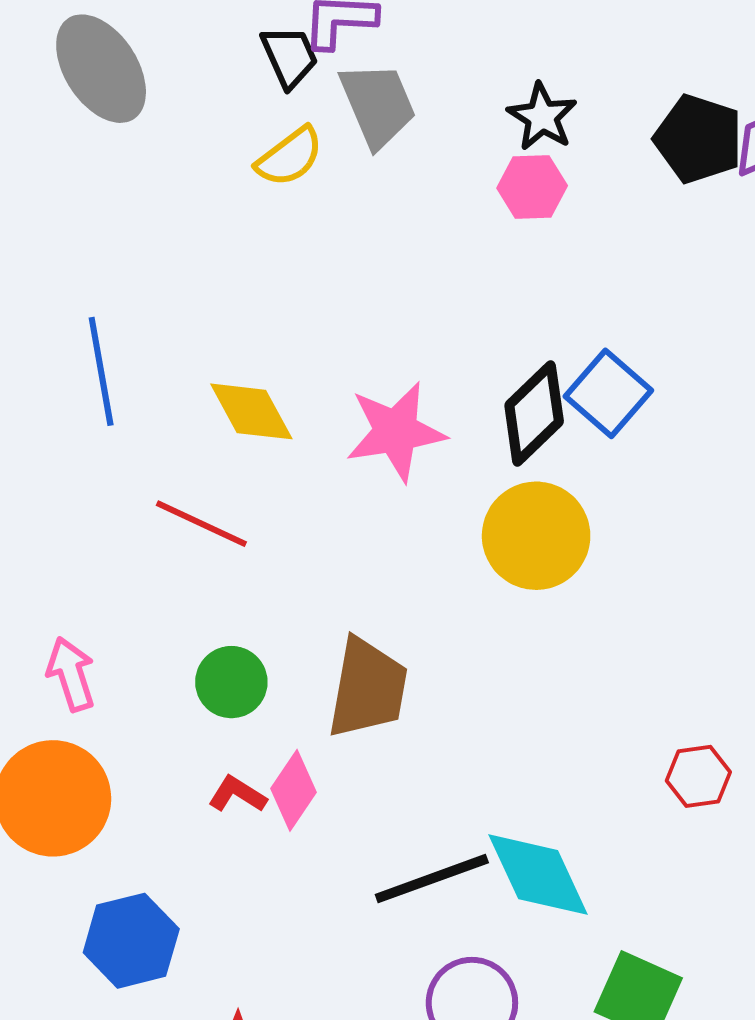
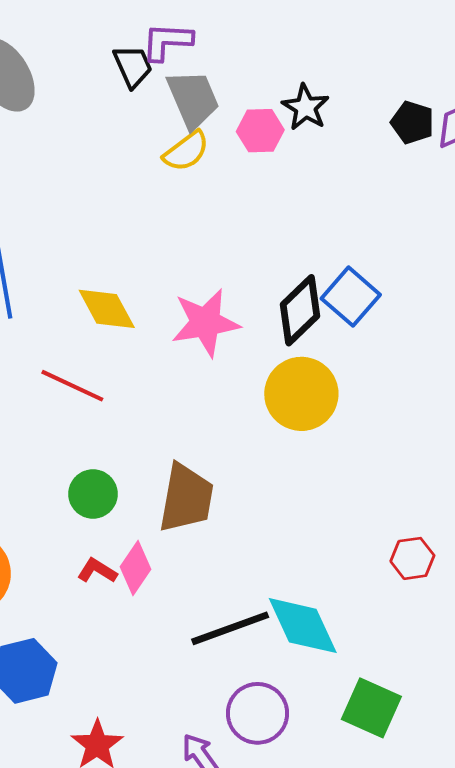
black pentagon: (698, 139) -> (412, 122), size x0.7
yellow semicircle: (290, 157) -> (186, 151), moved
pink hexagon: (532, 187) -> (260, 131), moved

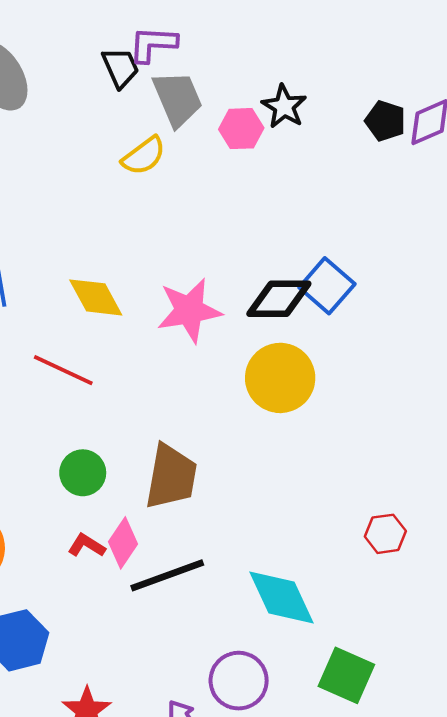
yellow semicircle: (186, 151) -> (144, 156), moved
black diamond: (300, 310) -> (279, 299), turned 44
black line: (230, 628) -> (167, 575), moved

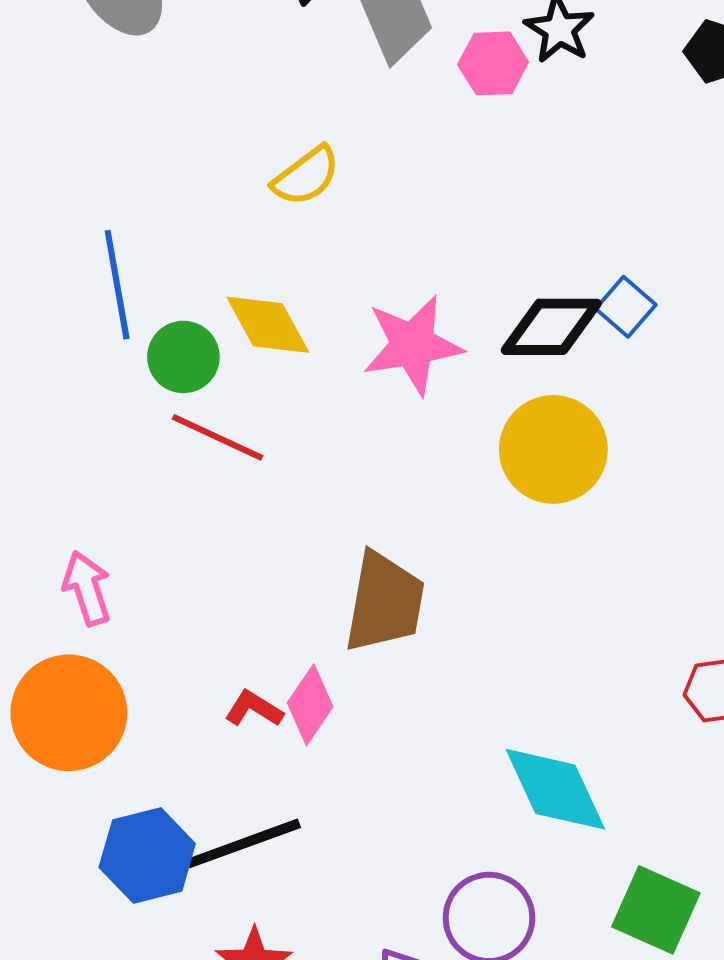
yellow semicircle: (144, 156) -> (306, 176), moved
blue square: (327, 286) -> (626, 307), size x0.7
green circle: (83, 473) -> (183, 357), moved
black line: (167, 575) -> (244, 843), moved

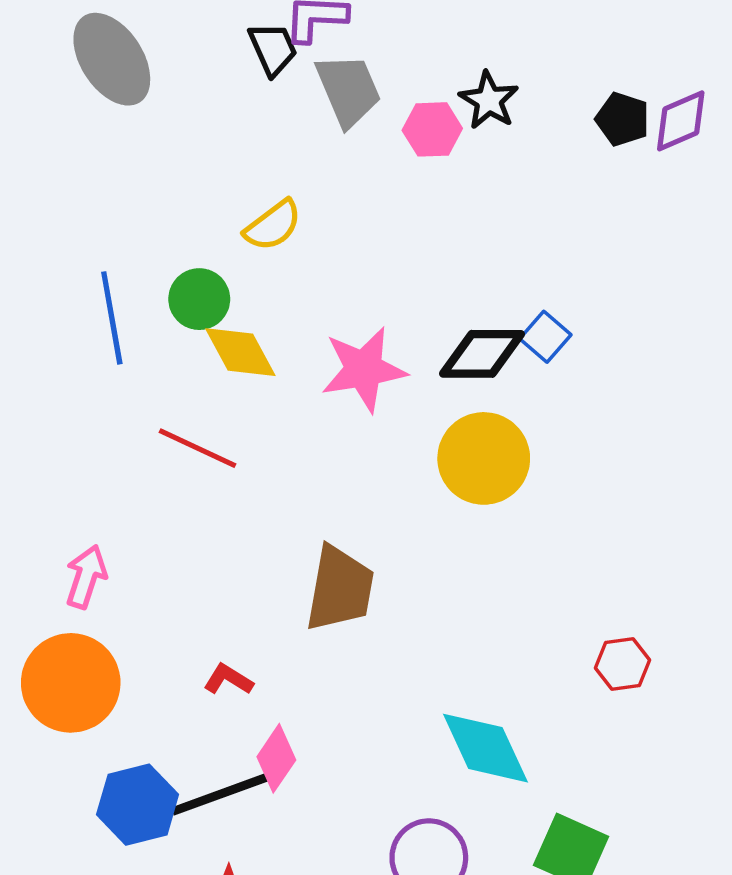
green circle: (183, 357) -> (199, 299), moved
pink arrow: (87, 588) -> (86, 577), turned 36
pink diamond: (310, 705) -> (276, 758), moved

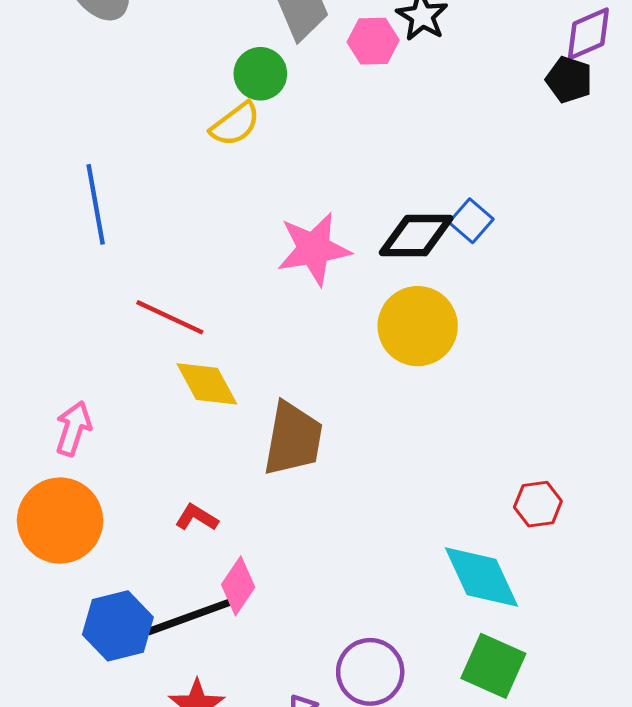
black pentagon: (622, 119) -> (569, 80), moved
green circle: (199, 299) -> (260, 74), moved
yellow diamond: (240, 352) -> (207, 384), moved
cyan diamond: (485, 748) -> (481, 577), moved

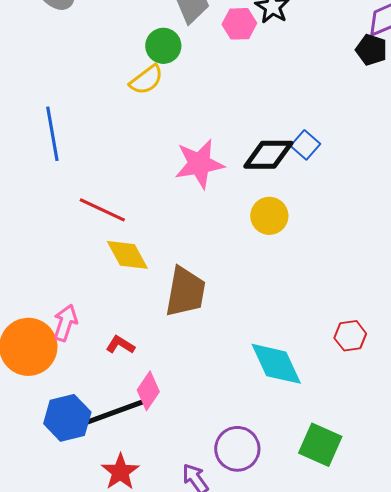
yellow circle: (418, 326) -> (269, 216), size x0.7
pink arrow: (73, 428) -> (65, 323), moved
cyan diamond: (481, 577) -> (276, 364), moved

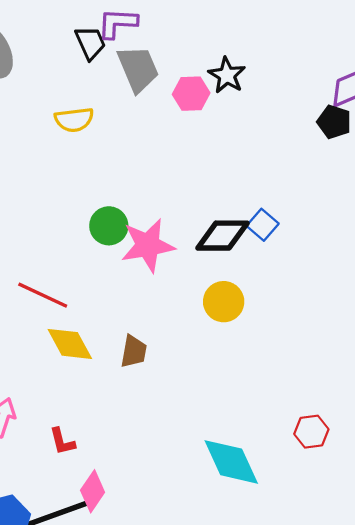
green circle: (163, 46) -> (109, 226), moved
yellow semicircle: (146, 80) -> (74, 120), moved, turned 30
brown trapezoid: (185, 292) -> (134, 351), moved, size x0.6
red L-shape: (120, 345) -> (62, 441), turned -136

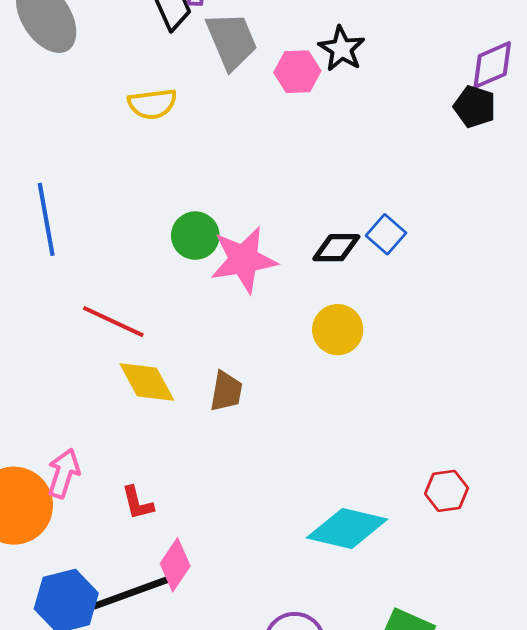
black diamond: (223, 236) -> (336, 248), size x0.7
cyan diamond: (231, 462) -> (347, 528), turned -52

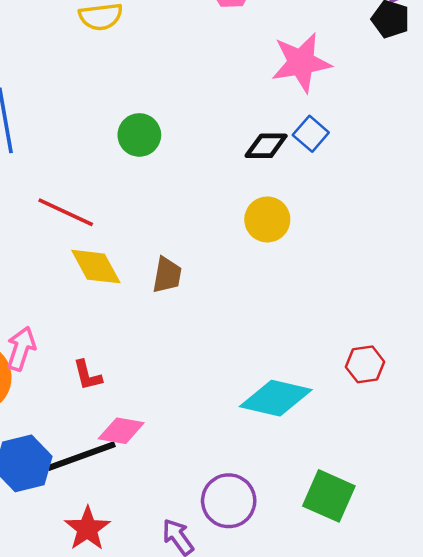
pink star: (244, 260) -> (301, 63), moved
pink diamond: (175, 565) -> (121, 431), turned 66

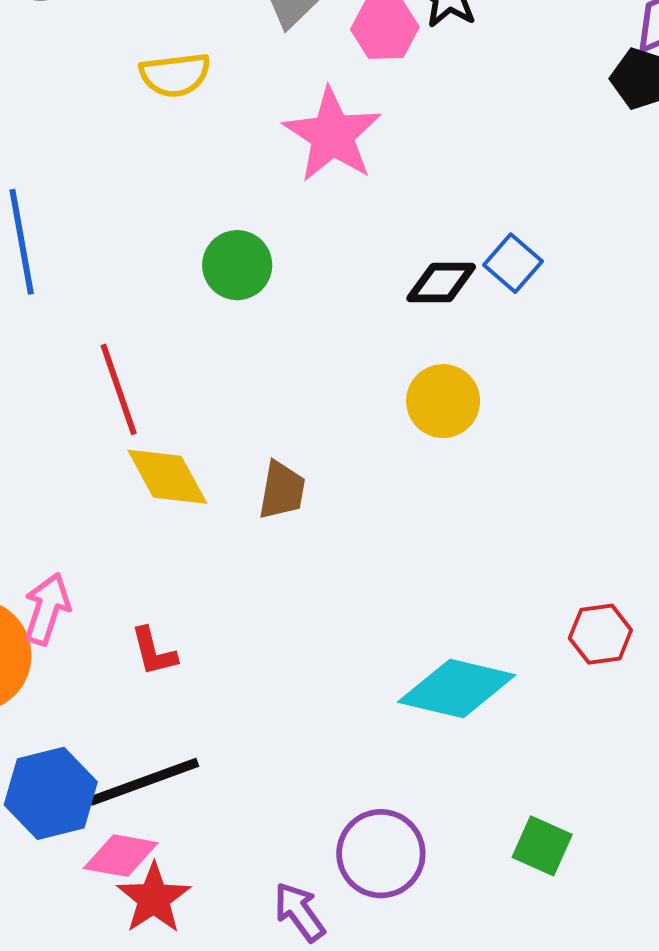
pink star: (301, 63) -> (332, 135), moved, turned -30
red line: (66, 212) -> (119, 389), turned 46
pink diamond: (121, 431) -> (121, 856), moved
green square: (329, 496) -> (542, 846), size x0.7

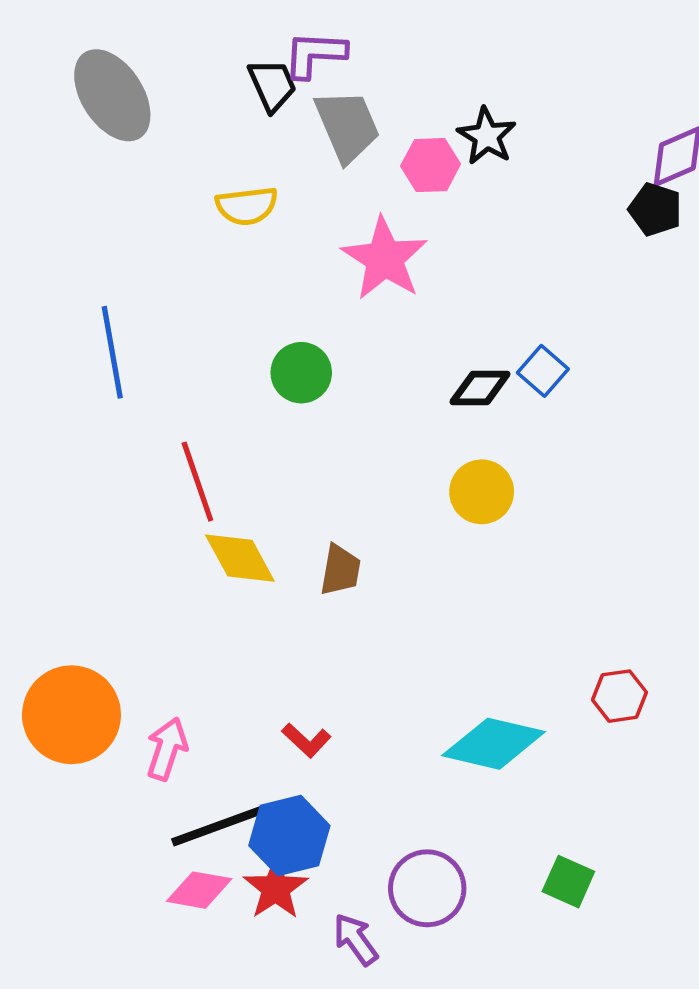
pink arrow: (47, 609) -> (167, 749), moved
red L-shape: (154, 652) -> (306, 740), moved, turned -33
blue hexagon: (51, 793) -> (289, 836), moved
red star: (154, 898) -> (276, 888), moved

